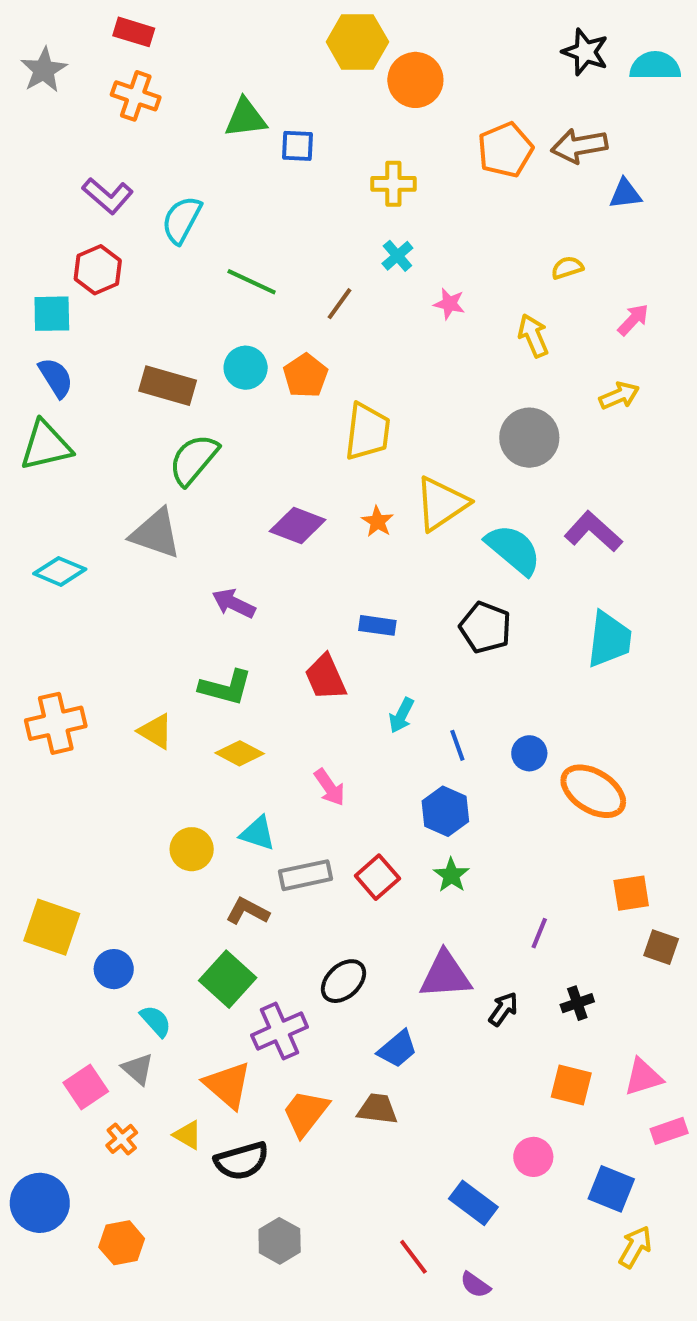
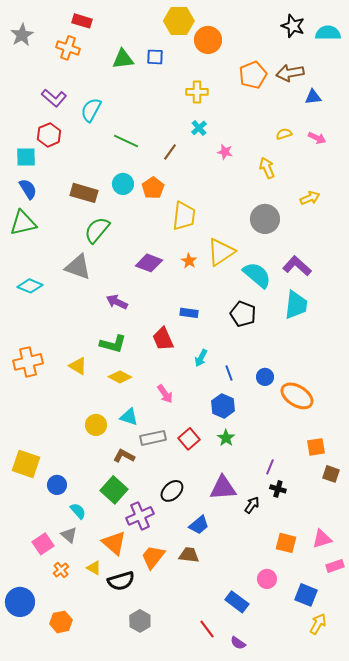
red rectangle: (134, 32) -> (82, 21), moved
blue square: (298, 146) -> (155, 57), moved
pink arrow: (633, 320) -> (317, 138), moved, turned 72
cyan trapezoid: (609, 639) -> (296, 305), moved
black cross: (577, 1003) -> (278, 489), moved, turned 35

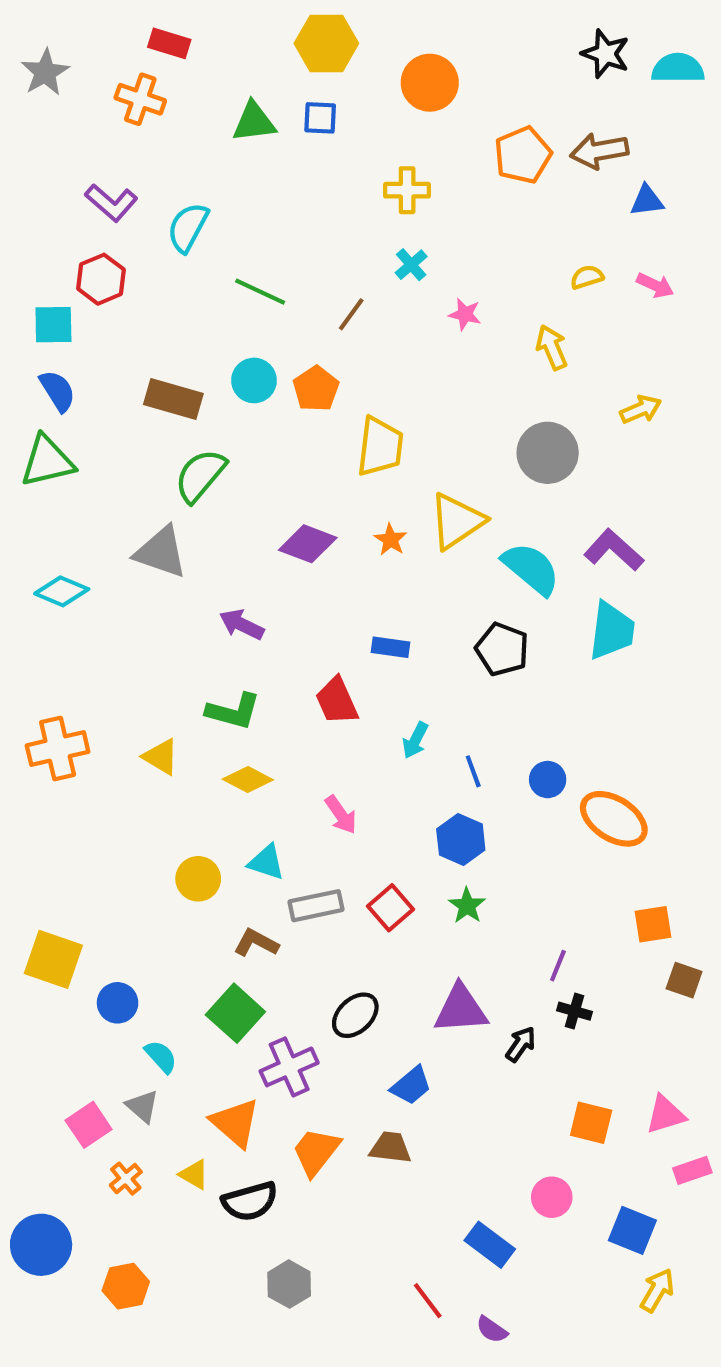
yellow hexagon: (179, 21) -> (326, 43), moved

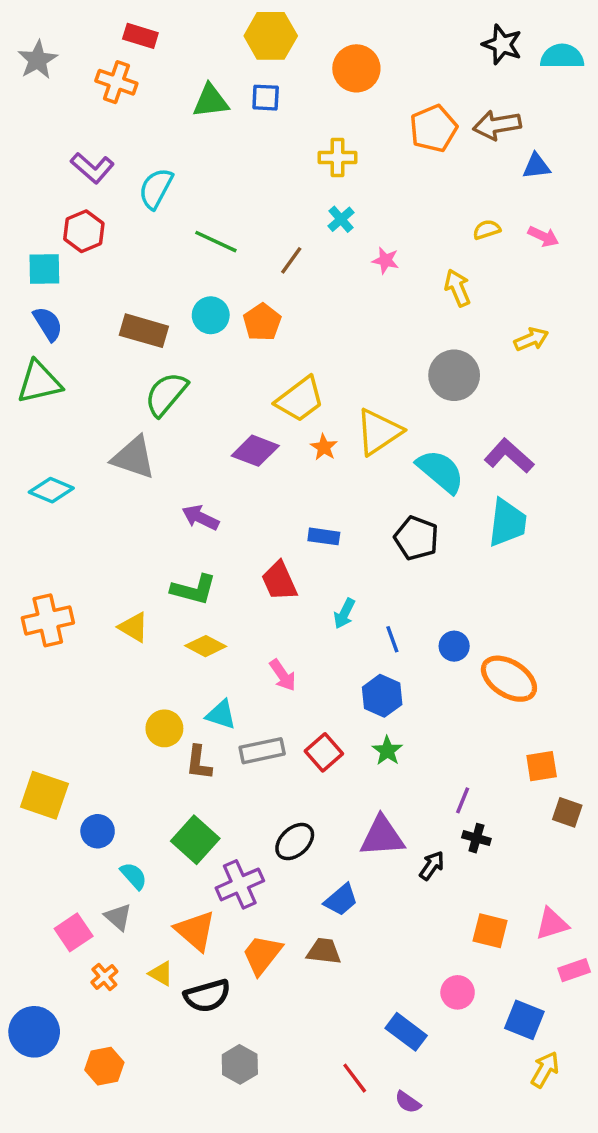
yellow trapezoid: (380, 447) -> (300, 399), moved, turned 46
brown L-shape: (256, 943) -> (199, 763), moved, turned -111

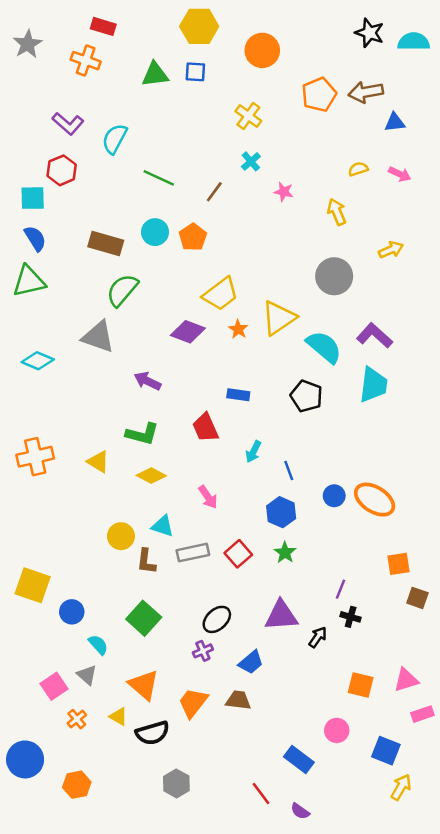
yellow cross: (338, 158) -> (248, 116), turned 36
blue circle: (454, 646) -> (334, 496), moved
purple cross: (240, 884) -> (203, 651), moved, size x0.6

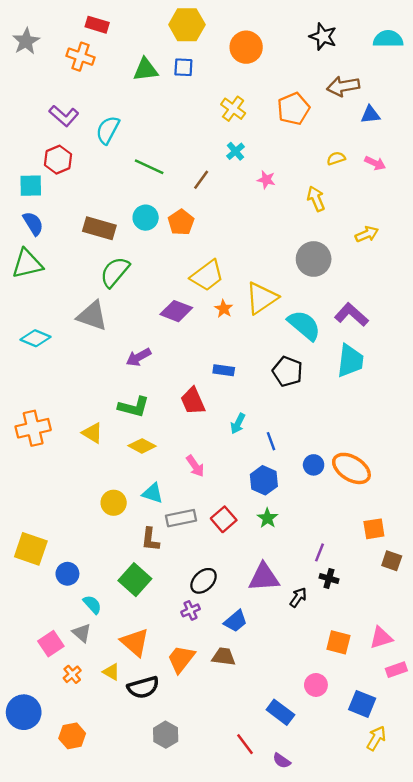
black star: (369, 33) -> (323, 37), moved
orange pentagon: (319, 95) -> (293, 109), moved
purple arrow: (147, 381) -> (138, 357), turned -55
brown L-shape: (146, 561) -> (150, 539), moved

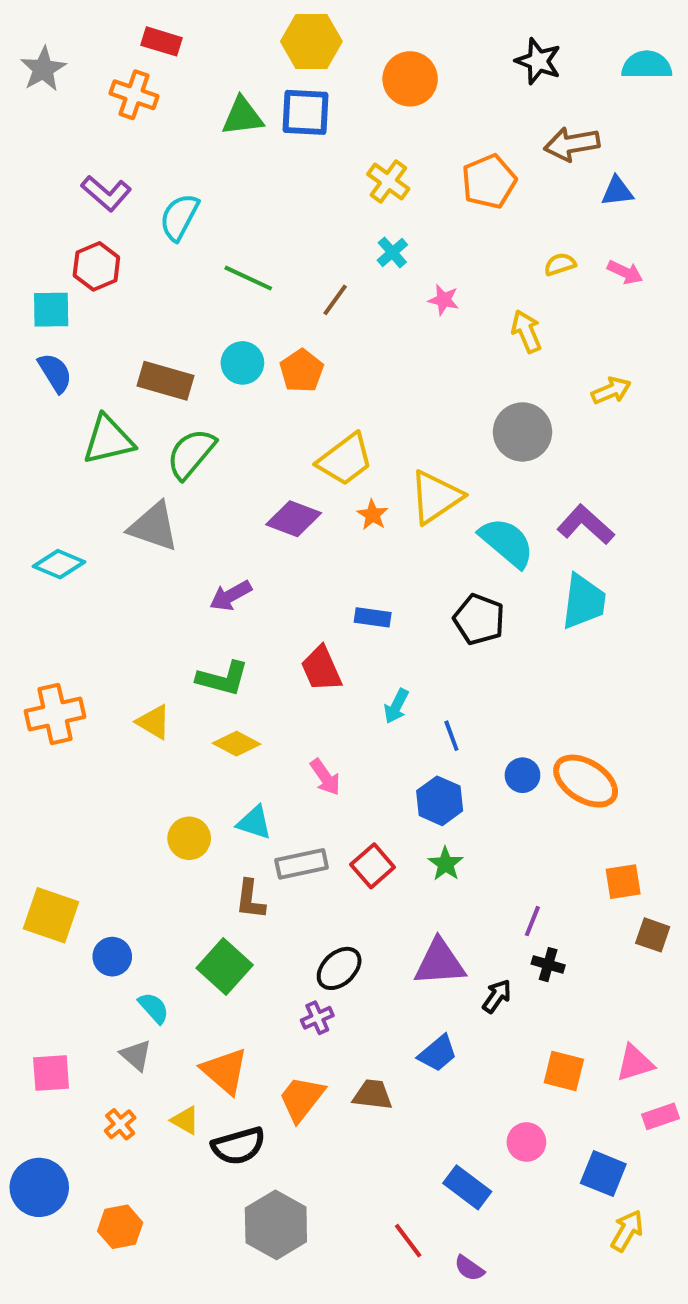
blue square: (183, 67) -> (306, 112), size x1.5
green triangle: (27, 264) -> (108, 440), moved
blue trapezoid: (235, 621) -> (438, 1053), moved
pink square: (51, 644) -> (51, 1073), moved, turned 30
gray hexagon: (166, 735) -> (276, 1225), size x1.5

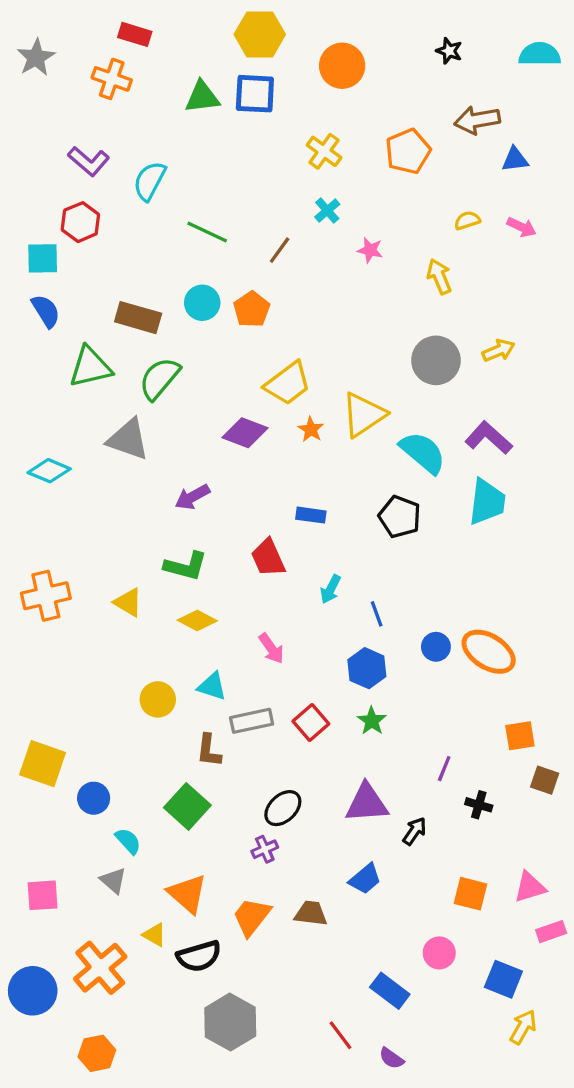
black star: (538, 61) -> (449, 51), size x0.7
yellow arrow: (611, 391) -> (498, 350), moved
black cross: (548, 965) -> (479, 805), moved
orange cross: (120, 1124) -> (100, 968), moved, size x2.0
orange hexagon: (120, 1227) -> (97, 1053), moved

